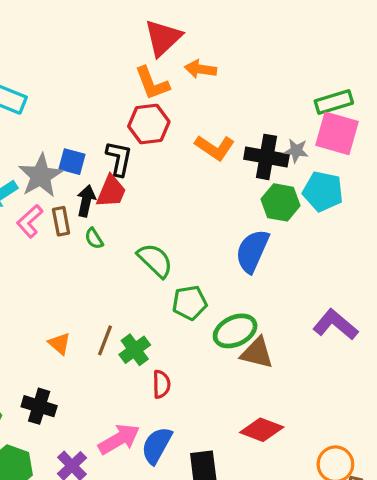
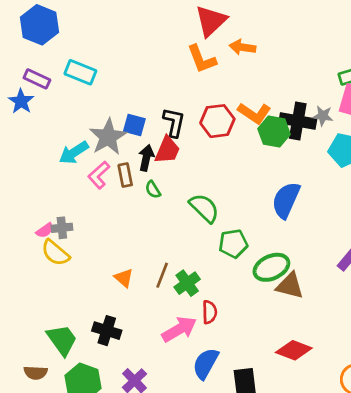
red hexagon: (149, 124) -> (217, 121), moved
green hexagon: (281, 202) -> (274, 132), moved
pink arrow: (119, 439) -> (179, 329), moved

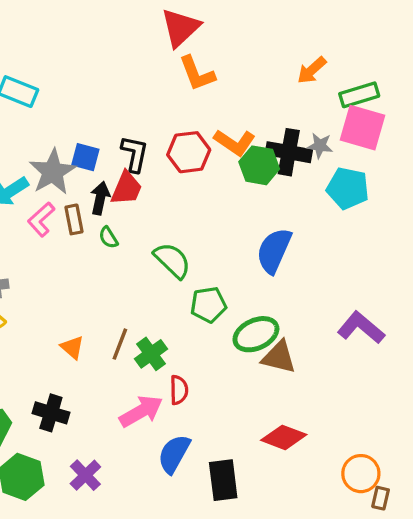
orange arrow: (242, 47) -> (312, 70), moved, turned -50
orange L-shape: (202, 59) -> (197, 74), moved

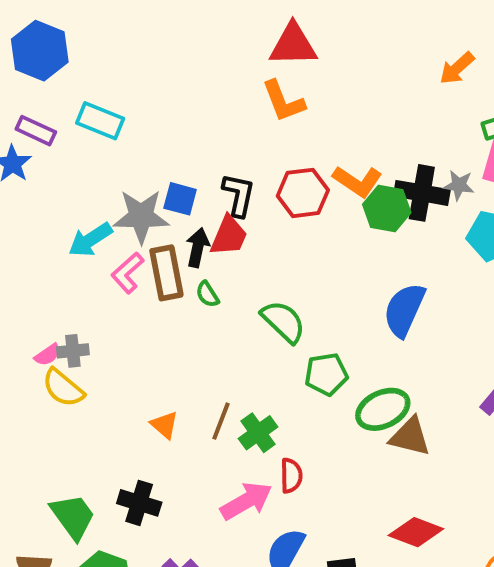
red triangle: (181, 28) -> (293, 45), turned 42
orange arrow: (312, 70) -> (457, 68), moved
orange L-shape: (197, 74) -> (283, 101), moved
gray star: (53, 172) -> (141, 216), turned 30
brown rectangle: (74, 219) -> (166, 273), size x1.5

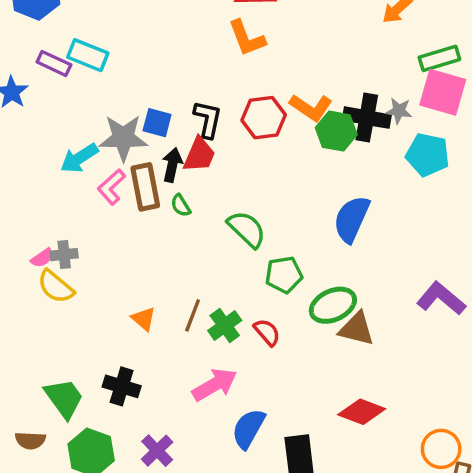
purple rectangle: (36, 131) -> (54, 63), moved
red semicircle: (291, 476) -> (267, 332), moved, turned -40

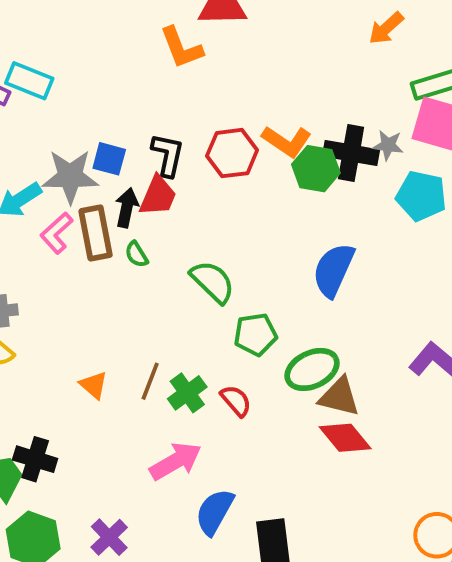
orange L-shape: (247, 38) -> (181, 48), moved
black cross: (122, 386) -> (35, 459), moved
red diamond: (362, 412) -> (345, 438), moved, turned 30

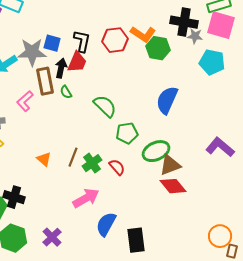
black cross: (351, 153) -> (184, 22), moved
pink L-shape: (57, 233) -> (25, 101), moved
brown triangle: (339, 397) -> (170, 165), turned -35

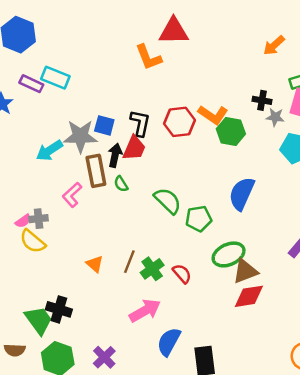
black cross: (184, 22) -> (262, 100), size x0.6
green pentagon: (127, 133) -> (199, 219), moved
red diamond: (173, 186) -> (249, 296), turned -60

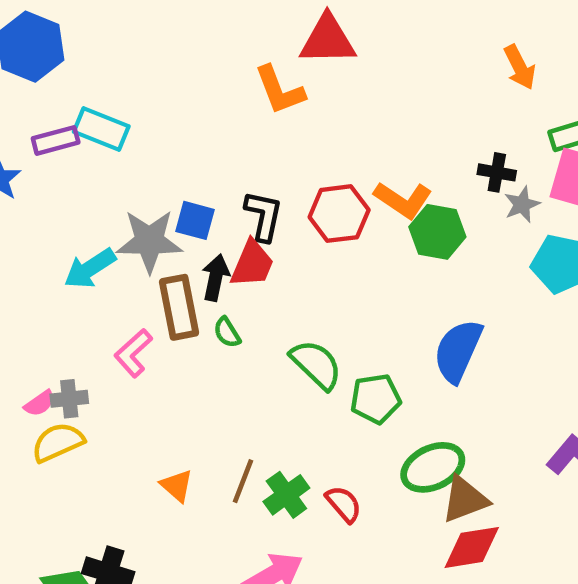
orange arrow: (274, 45) -> (520, 67), turned -75
purple rectangle: (31, 84) -> (56, 140), turned -40
gray star: (275, 117) -> (522, 204), turned -30
yellow semicircle: (33, 241) -> (58, 442), turned 116

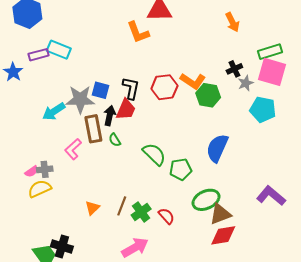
orange arrow: (520, 67) -> (232, 22), moved
black cross: (497, 172) -> (234, 69), turned -35
orange triangle: (177, 486) -> (92, 208), turned 35

